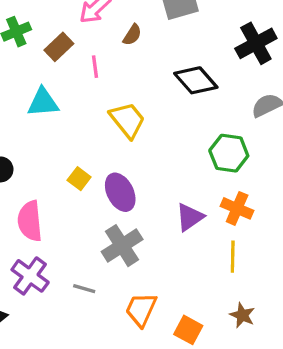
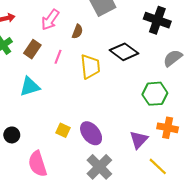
black cross: (256, 43) -> (157, 20), turned -30
pink line: (95, 67) -> (58, 57), turned 40
yellow trapezoid: (127, 120) -> (90, 67), moved, turned 45
yellow line: (233, 257) -> (158, 166), moved, turned -36

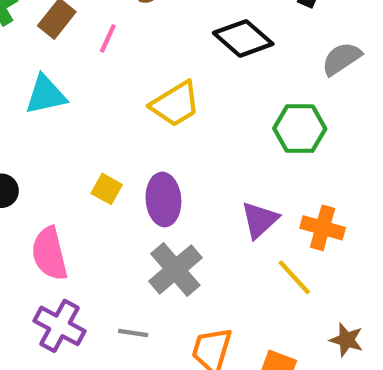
yellow trapezoid: (90, 67) -> (175, 104), moved, turned 60
orange cross: (168, 128) -> (323, 228), moved
purple ellipse: (91, 133) -> (163, 200), turned 30

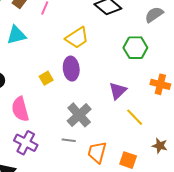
yellow square: (107, 189) -> (46, 78), turned 32
purple ellipse: (163, 200) -> (71, 69), moved
orange cross: (323, 228) -> (160, 84), moved
gray line: (133, 333) -> (69, 140), moved

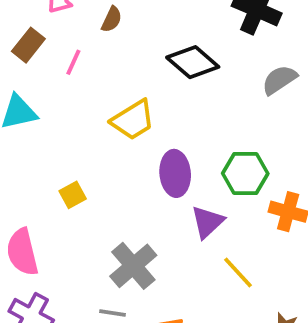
green hexagon: (135, 48) -> (245, 173), moved
purple ellipse: (71, 69) -> (175, 173), moved

